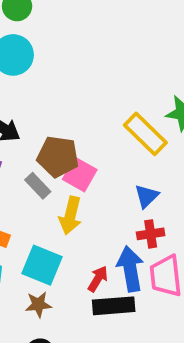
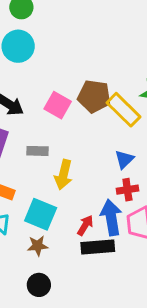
brown pentagon: (58, 157) -> (94, 96), moved
pink square: (80, 174) -> (58, 105), moved
gray rectangle: (38, 186) -> (37, 151), turned -45

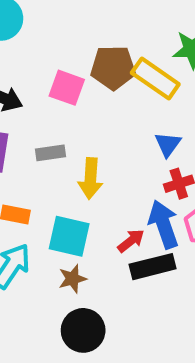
red arrow: (85, 225) -> (131, 241), turned 30
black circle: (39, 285) -> (83, 330), size x1.4

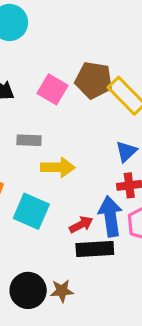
yellow arrow: (90, 178) -> (58, 167), turned -104
brown star: (73, 279) -> (62, 291), moved

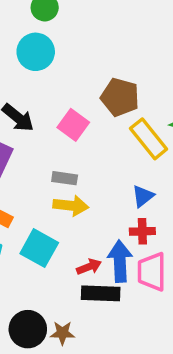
brown pentagon: (94, 80) -> (120, 97), moved
gray rectangle: (29, 140) -> (65, 178), moved

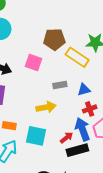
gray rectangle: (65, 178) -> (60, 85), moved
blue triangle: (143, 196) -> (84, 90), turned 40

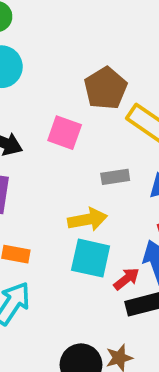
brown pentagon: (54, 39) -> (106, 88), turned -30
cyan square: (36, 136) -> (91, 258), moved

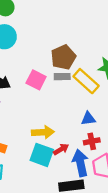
gray rectangle: (115, 177) -> (62, 77), moved
red arrow: (126, 279) -> (61, 149), moved

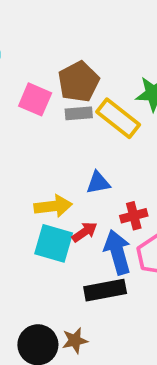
pink square: (36, 80) -> (35, 99), moved
blue triangle: (88, 119) -> (98, 183), moved

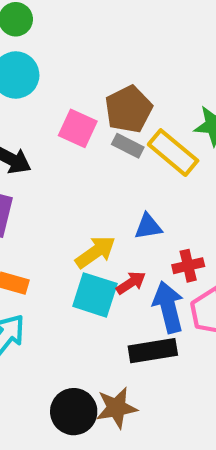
gray rectangle: (79, 113) -> (128, 146), turned 30
yellow arrow: (53, 206) -> (95, 252), turned -30
brown star: (75, 341) -> (116, 408), size x1.4

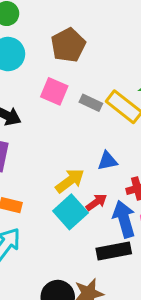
brown pentagon: (129, 109) -> (68, 45), moved
cyan square: (95, 295) -> (70, 212), turned 32

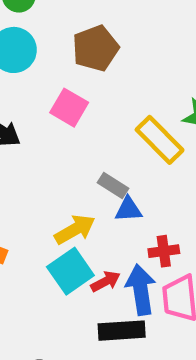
gray rectangle: (91, 103) -> (113, 185), moved
red arrow: (96, 202) -> (106, 281), moved

